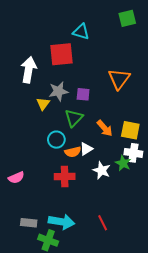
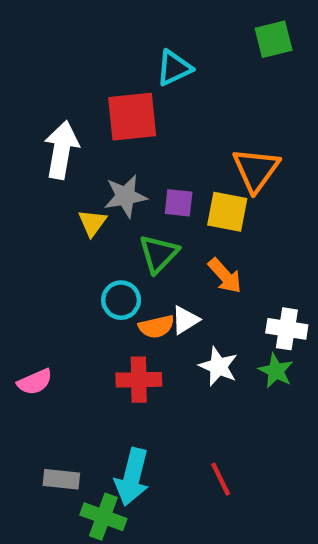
cyan triangle: (81, 32) -> (174, 68), turned -42
yellow square: (130, 130) -> (227, 212), moved
green star: (123, 163) -> (276, 371), moved
cyan arrow: (62, 222) -> (132, 477), turned 95

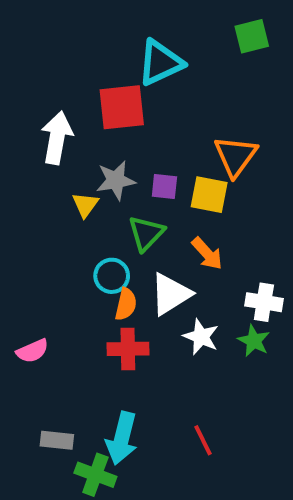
cyan triangle: (174, 68) -> (160, 63), size x1.4
white triangle: (185, 320) -> (171, 294), size x1.6
orange semicircle: (156, 327) -> (126, 304), moved, turned -64

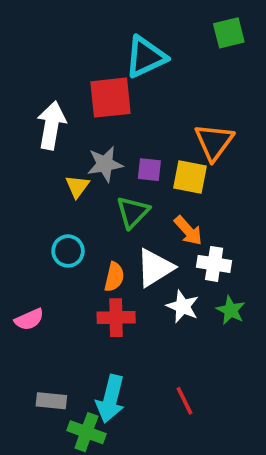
cyan circle: (112, 276) -> (68, 251), moved
white cross: (264, 302) -> (214, 264), moved

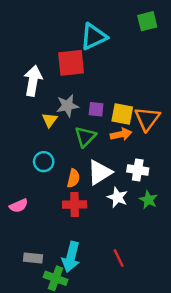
orange triangle: (214, 142) -> (147, 119), moved
orange arrow: (188, 231) -> (121, 134), moved, turned -60

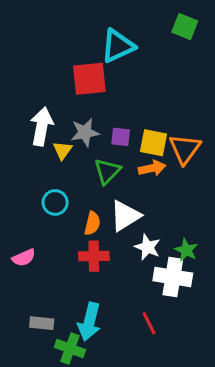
green square: (147, 21) -> (185, 27), turned 36
white arrow: (33, 81) -> (42, 126), moved
white cross: (138, 170) -> (173, 277), moved, size x1.4

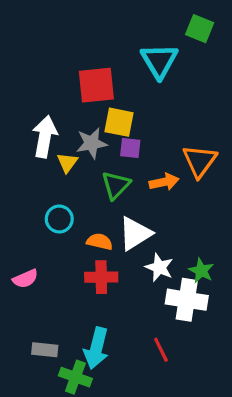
cyan triangle: (118, 46) -> (159, 61), moved, turned -36
yellow square: (153, 143) -> (119, 122), moved
orange semicircle: (92, 223) -> (100, 242), turned -90

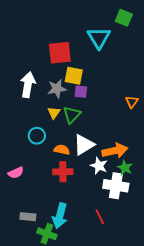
orange triangle: (200, 161) -> (132, 102), moved, size x0.6
yellow triangle: (67, 163) -> (54, 113), moved
orange arrow: (164, 182) -> (115, 151), moved, size x1.4

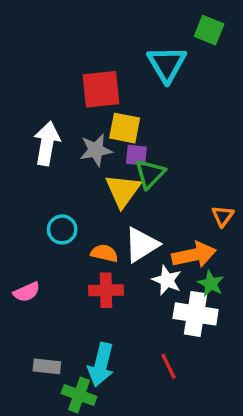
orange triangle: (132, 102) -> (223, 216), moved
yellow triangle: (54, 113) -> (123, 191), moved, size x1.6
green triangle: (72, 115) -> (150, 174), moved

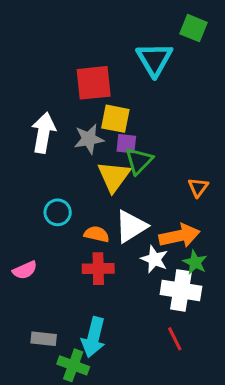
orange triangle: (223, 216) -> (198, 187), moved
red line: (169, 366) -> (175, 339), moved

